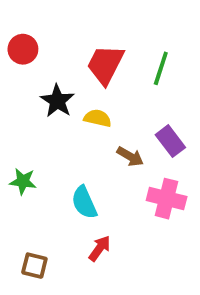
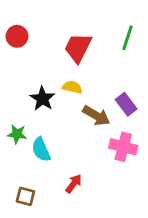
green line: (161, 68) -> (127, 38), moved
black star: (57, 101) -> (42, 99), moved
brown arrow: (130, 156) -> (96, 116), size x1.4
cyan semicircle: (84, 202) -> (41, 150), moved

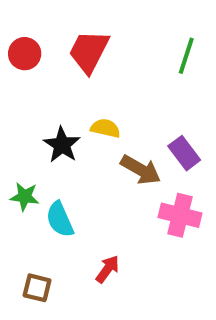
red trapezoid: (78, 48) -> (89, 52), moved

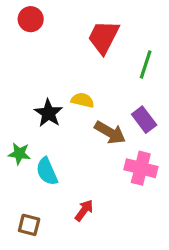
red trapezoid: (89, 52) -> (104, 37), moved
red circle: (25, 54) -> (31, 19), moved
green line: (186, 56) -> (146, 65), moved

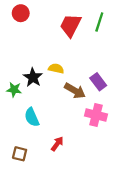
green line: (146, 65) -> (99, 22), moved
green star: (19, 154) -> (14, 90), moved

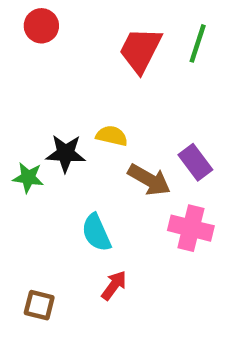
black star: (33, 77) -> (66, 153), turned -30
cyan semicircle: (32, 117) -> (96, 233), moved

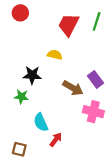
yellow semicircle: (112, 136) -> (55, 55), moved
green star: (28, 178) -> (21, 97), moved
cyan semicircle: (96, 233) -> (41, 122), moved

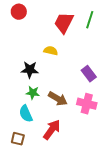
brown arrow: (73, 88) -> (58, 99), moved
green star: (21, 97) -> (33, 93), moved
cyan semicircle: (41, 122) -> (26, 114), moved
red arrow: (56, 140) -> (52, 130), size x1.5

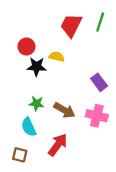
red circle: (19, 12) -> (26, 47), moved
black star: (30, 70) -> (37, 67), moved

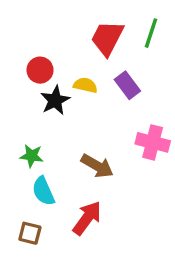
black star: (37, 67) -> (55, 100), turned -30
purple rectangle: (99, 82) -> (127, 85), moved
green star: (37, 104) -> (32, 156), moved
pink cross: (97, 116) -> (153, 142), moved

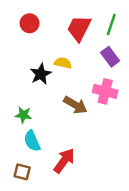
red circle: (40, 70) -> (30, 23), moved
purple rectangle: (127, 85) -> (110, 57), moved
pink cross: (153, 142) -> (105, 91), moved
brown arrow: (97, 166) -> (75, 105), moved

